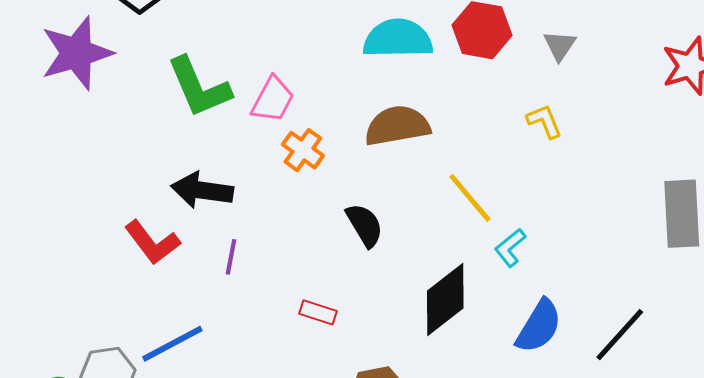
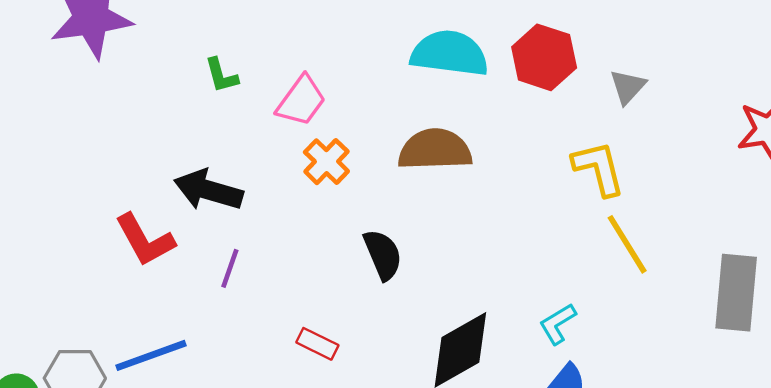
green L-shape: (199, 87) -> (221, 75), size x0.5
yellow L-shape: (544, 121) -> (599, 168), size x1.4
yellow line: (470, 198) -> (627, 244), moved
cyan L-shape: (510, 248) -> (558, 324), moved

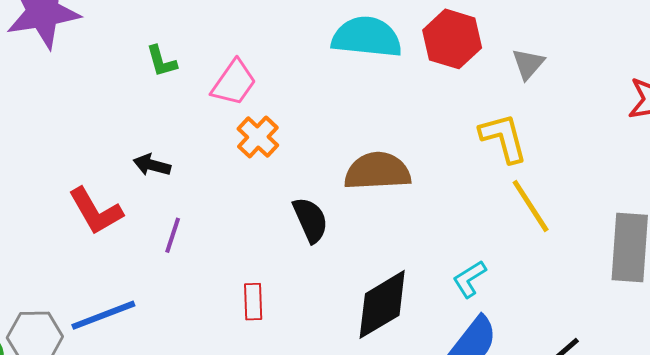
brown semicircle: (435, 150) -> (377, 171), moved
black arrow: (208, 190) -> (152, 165), size x0.6
red rectangle: (317, 344) -> (253, 302), turned 63

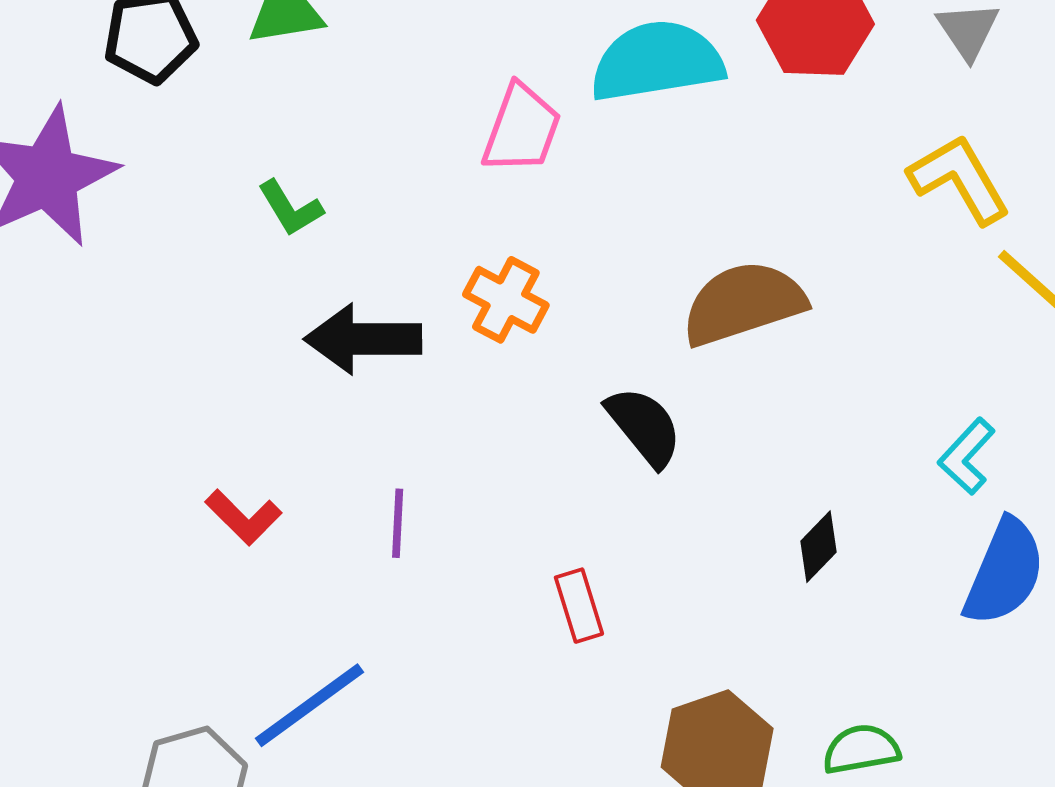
pink trapezoid: (234, 83) -> (522, 129), moved
black arrow: (152, 165) -> (363, 339), moved, size x1.6
red L-shape: (96, 211) -> (243, 517), size x0.7
black diamond: (382, 304) -> (818, 547), size x0.5

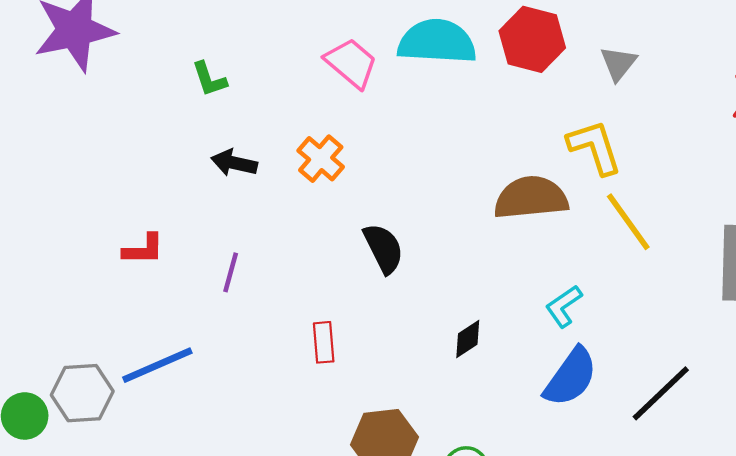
pink trapezoid: (522, 129) -> (351, 63), turned -82
brown semicircle: (743, 303) -> (531, 198), moved
black arrow: (363, 339) -> (234, 163), size x0.7
red L-shape: (243, 517) -> (143, 249), turned -57

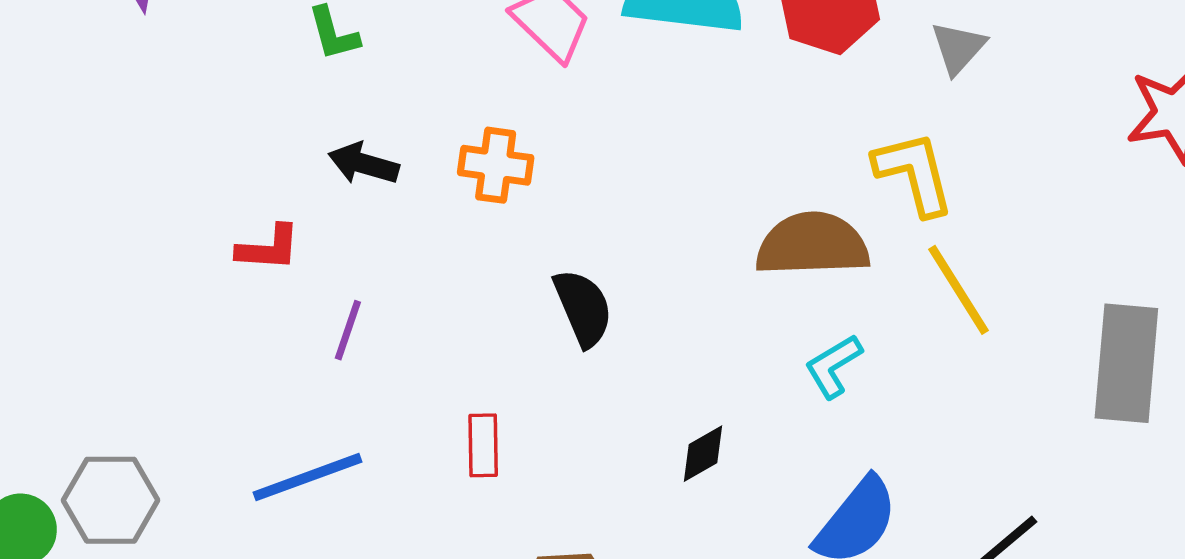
orange cross: (321, 159) -> (496, 165), turned -36
red L-shape: (143, 249) -> (268, 248), moved
cyan L-shape: (564, 306) -> (833, 366), moved
blue line: (157, 365) -> (307, 477), moved

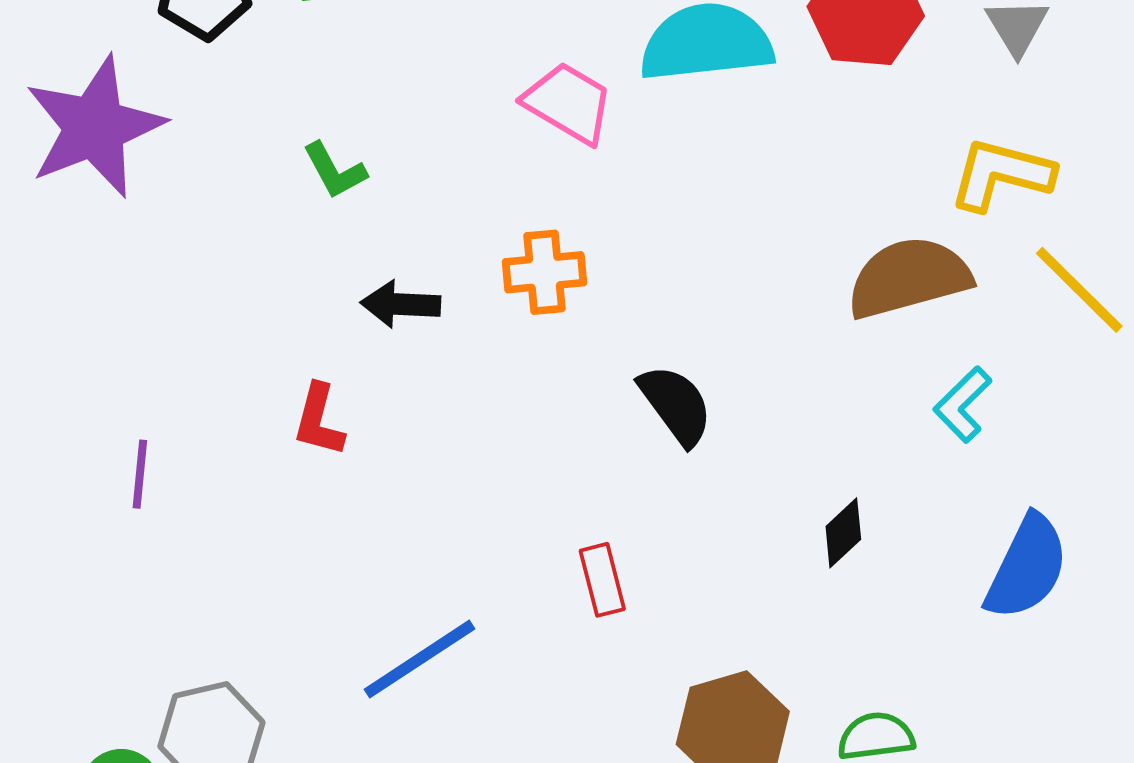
yellow L-shape: (914, 173) -> (1001, 174), turned -48
red L-shape: (268, 248) -> (319, 420), turned 114
purple line: (348, 330) -> (140, 474), moved

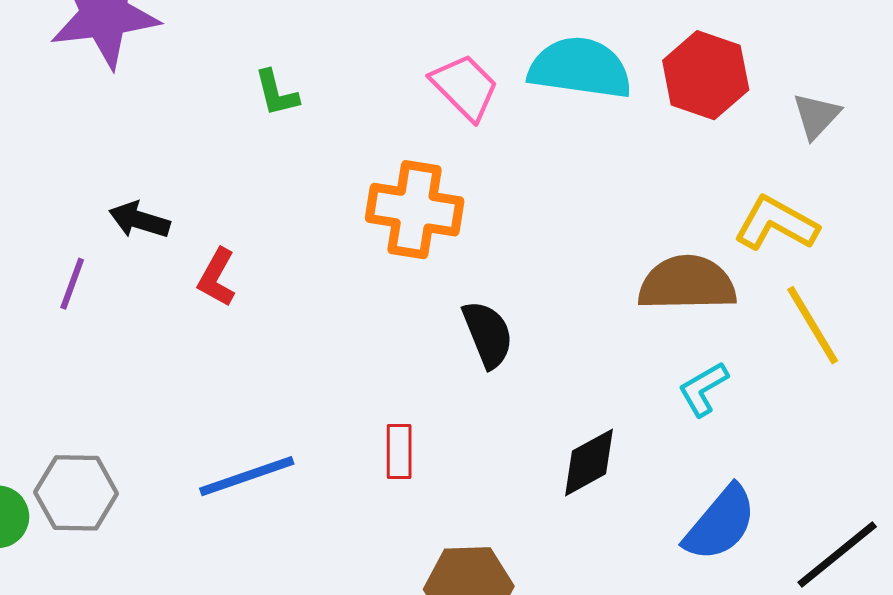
orange cross: (544, 272) -> (415, 210), size x1.5
black arrow: (401, 304) -> (139, 220), moved
black diamond: (843, 533) -> (589, 462), size x1.4

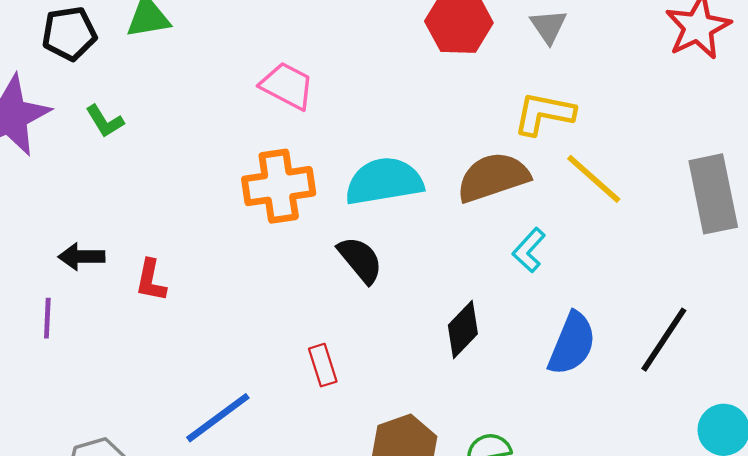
cyan semicircle: (580, 68) -> (384, 181), moved
green L-shape: (276, 93) -> (105, 121), moved

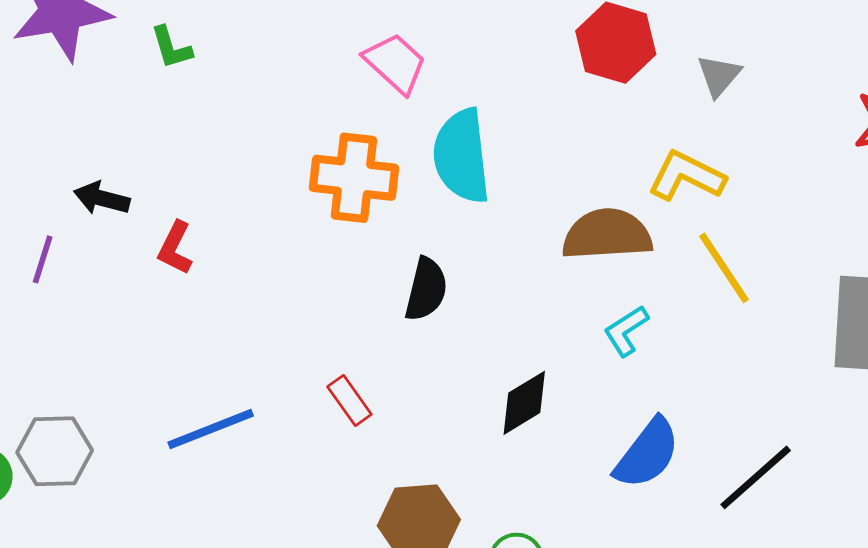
cyan semicircle: (384, 181) -> (462, 156), moved, turned -102
black semicircle: (360, 260) -> (426, 289), turned 38
red rectangle: (323, 365) -> (349, 400), turned -33

